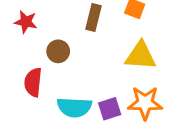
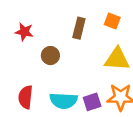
red semicircle: (33, 82) -> (25, 97), moved

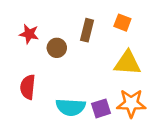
brown circle: (50, 56) -> (57, 48), moved
red semicircle: (25, 97) -> (28, 87), moved

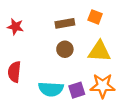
brown rectangle: (87, 30) -> (65, 23), turned 66
brown circle: (57, 48) -> (65, 49), moved

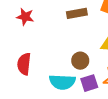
brown circle: (65, 49) -> (80, 61), moved

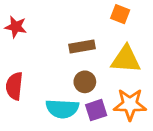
brown rectangle: (77, 13) -> (82, 47), moved

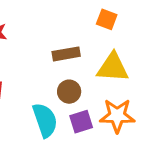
cyan semicircle: (62, 109) -> (45, 120), turned -112

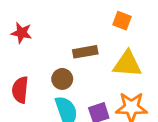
brown circle: (69, 92) -> (62, 79), moved

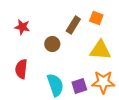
brown rectangle: (85, 52) -> (73, 25), moved, turned -48
brown circle: (62, 79) -> (52, 44), moved

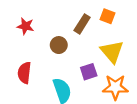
yellow triangle: (100, 50) -> (112, 52), turned 45
purple square: (79, 86) -> (89, 72), moved

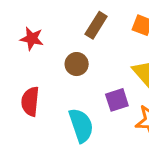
brown rectangle: (82, 24) -> (96, 25), moved

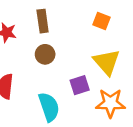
brown rectangle: (96, 25) -> (43, 21), moved, turned -40

